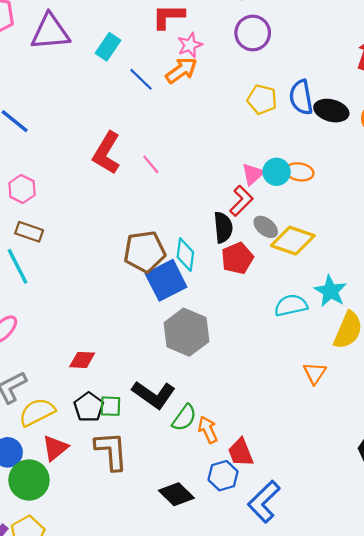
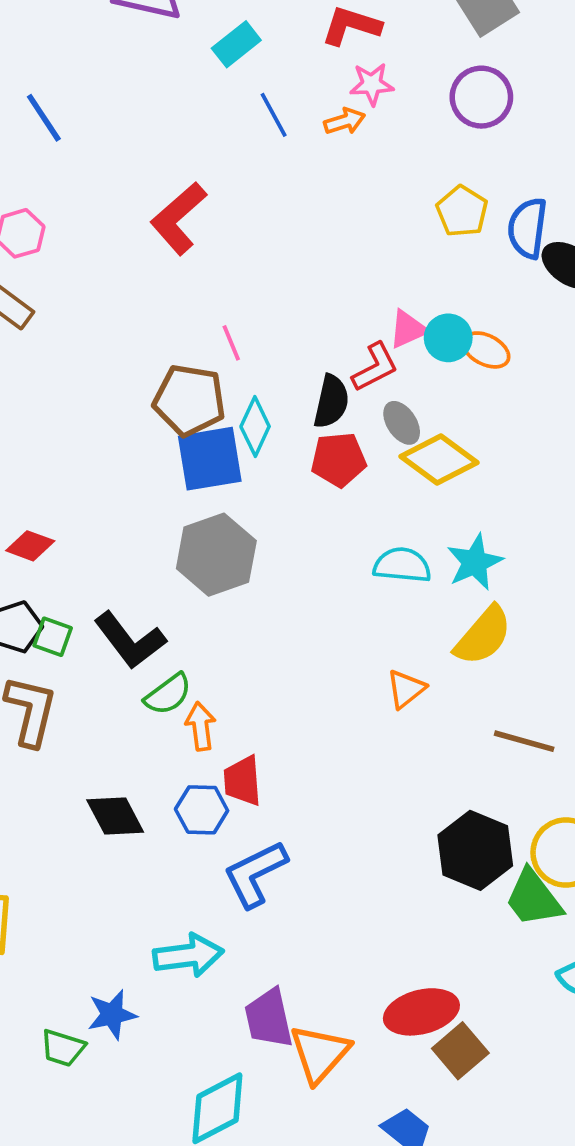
orange arrow: (181, 70) -> (345, 121), size x0.7
pink line: (151, 164) -> (231, 343), moved

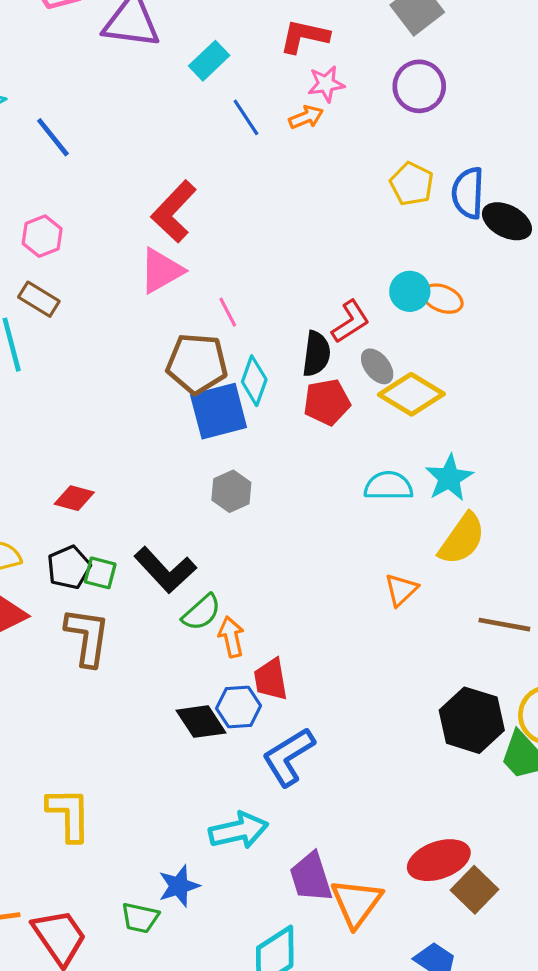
pink triangle: (408, 329) -> (161, 271), moved, size x1.4
gray hexagon: (216, 555) -> (231, 491), size x0.6
black diamond: (115, 816) -> (201, 722), moved

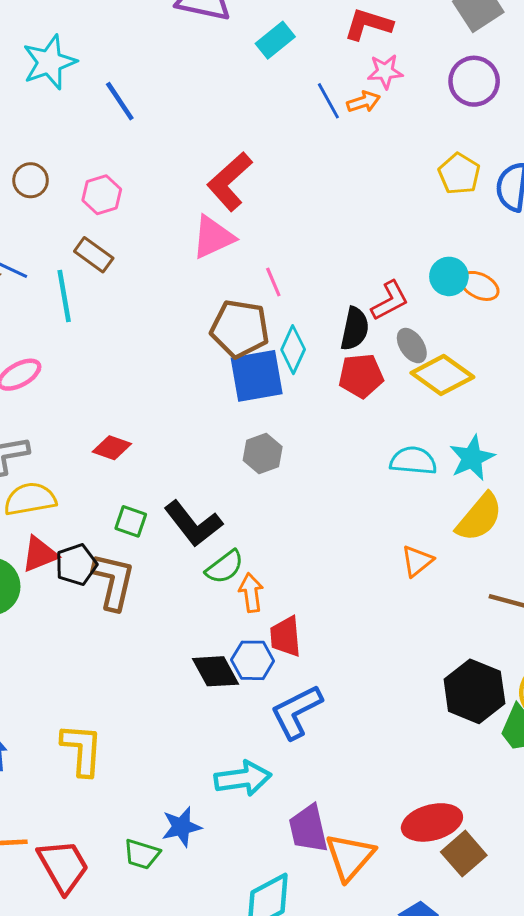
blue line: (246, 117) -> (328, 101), moved
black pentagon: (69, 567) -> (76, 565), moved

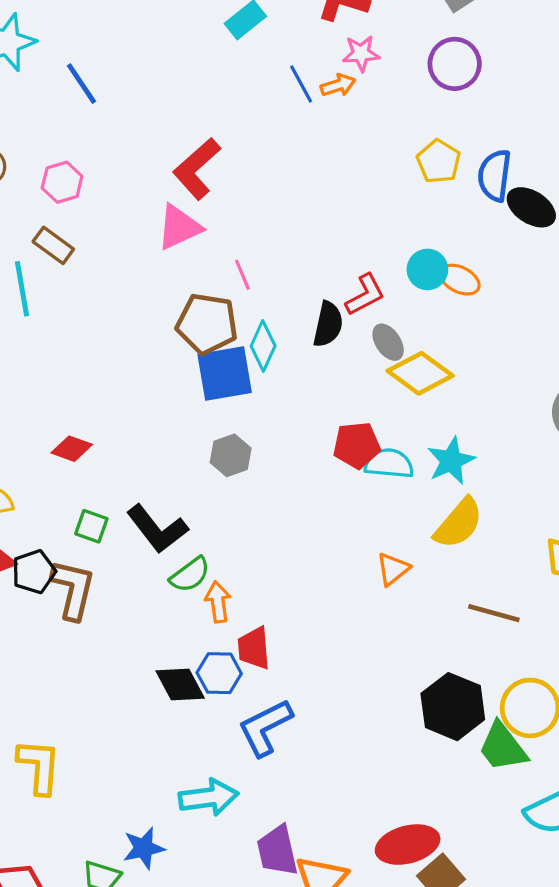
red pentagon: (361, 376) -> (357, 445), moved

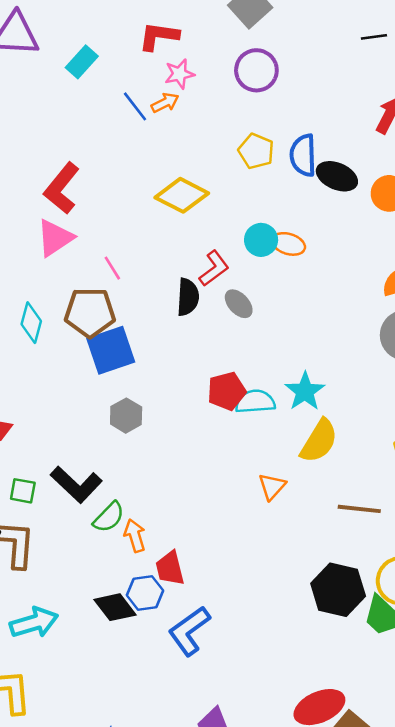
cyan diamond: (263, 346) -> (31, 323), moved
yellow diamond: (420, 373) -> (182, 195), moved
cyan arrow: (209, 797) -> (34, 623), moved

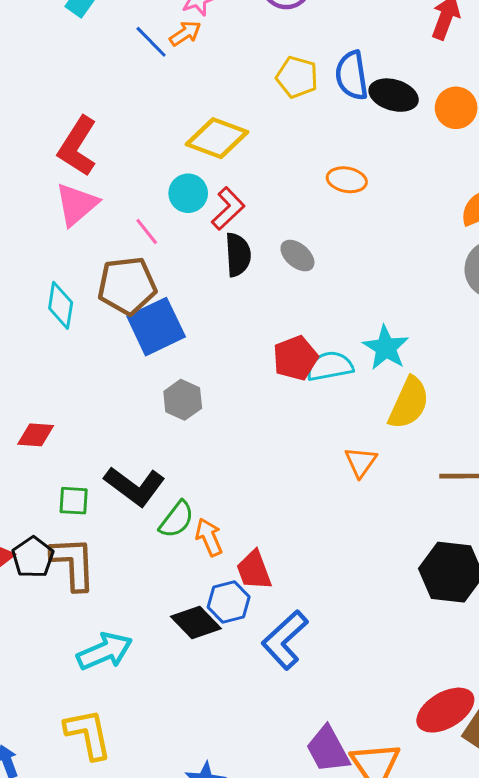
cyan circle: (261, 240) -> (188, 193), moved
red L-shape: (214, 268) -> (228, 209), moved

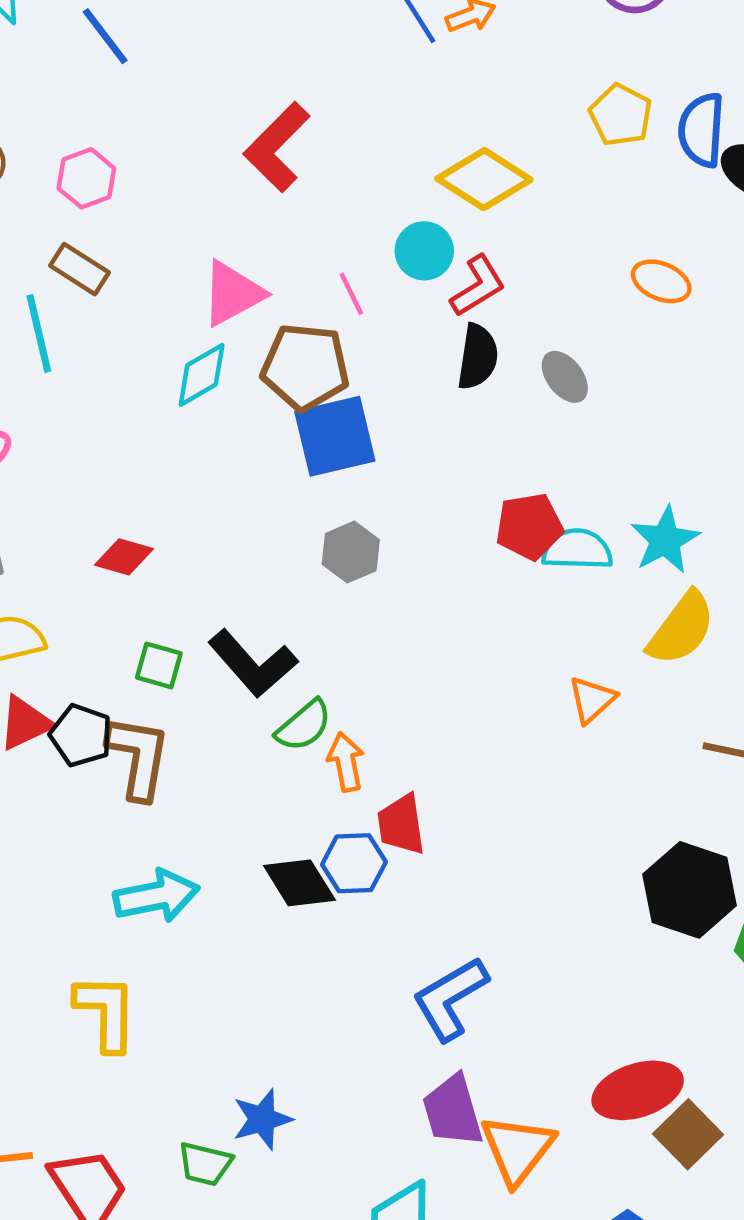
pink triangle: (77, 204) -> (233, 293), moved
cyan diamond: (61, 305) -> (202, 375), turned 39
black pentagon: (33, 557) -> (81, 735), turned -30
blue L-shape: (285, 640) -> (450, 999), moved

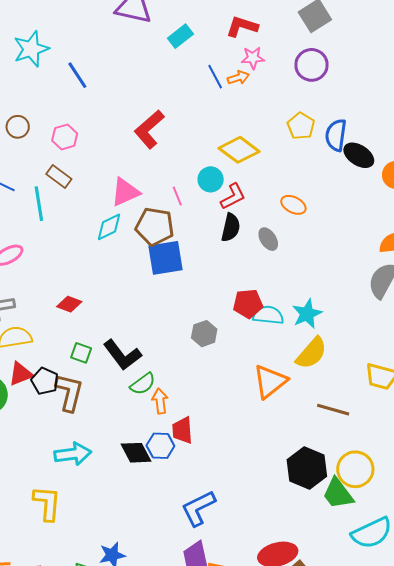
orange ellipse: (661, 281) -> (293, 205), moved
gray hexagon: (351, 552) -> (204, 334), moved
orange triangle: (592, 700) -> (270, 381), size x1.6

